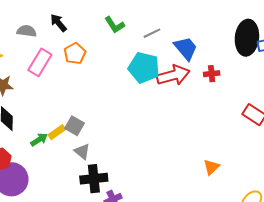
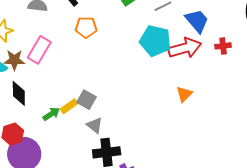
orange pentagon: (75, 53) -> (86, 27), turned 30
pink rectangle: (40, 62) -> (39, 50), moved
orange triangle: (211, 167) -> (184, 94), moved

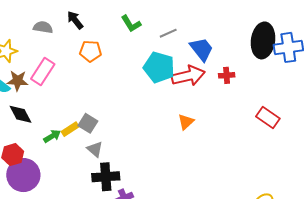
black diamond: (19, 93) -> (21, 114), turned -30

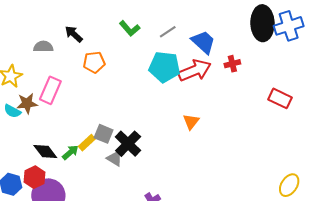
black diamond: (21, 114) -> (45, 152), moved
orange triangle: (186, 122) -> (191, 122), moved
black cross: (106, 177) -> (128, 144), moved, turned -32

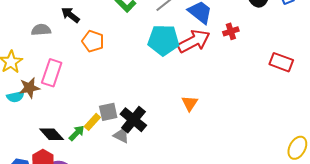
orange pentagon: (94, 62) -> (93, 41), turned 30
cyan semicircle: (12, 111) -> (15, 97), turned -36
orange triangle: (191, 122) -> (190, 103), moved
gray square: (104, 134) -> (108, 112), turned -30

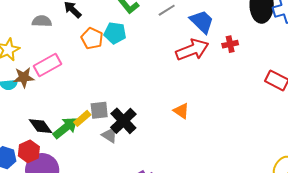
cyan pentagon: (163, 40) -> (115, 33), moved, size x0.7
pink rectangle: (52, 73) -> (47, 65), turned 36
orange triangle: (190, 103) -> (181, 111), turned -36
green arrow: (77, 133) -> (65, 128), size x1.5

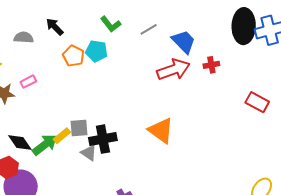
pink rectangle: (47, 65) -> (28, 82), size x0.6
orange triangle: (181, 111) -> (161, 130), size x1.6
black cross: (123, 121) -> (103, 139), turned 32

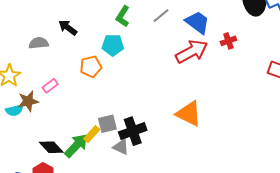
green L-shape: (111, 24) -> (123, 16), turned 80
orange pentagon: (73, 56) -> (91, 67), moved, turned -30

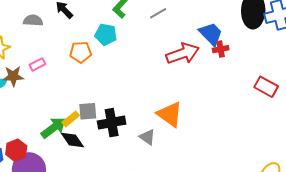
blue trapezoid: (197, 22) -> (211, 34), moved
black diamond: (51, 147) -> (72, 140), moved
gray triangle: (121, 147) -> (147, 137), moved

